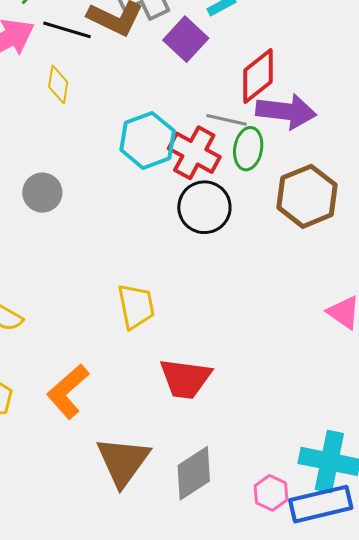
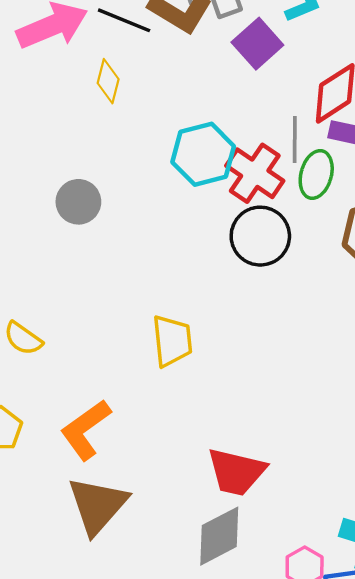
gray line: (226, 120) -> (295, 140), turned 72
red trapezoid: (185, 379) -> (236, 472), moved
brown triangle: (123, 461) -> (97, 505), moved

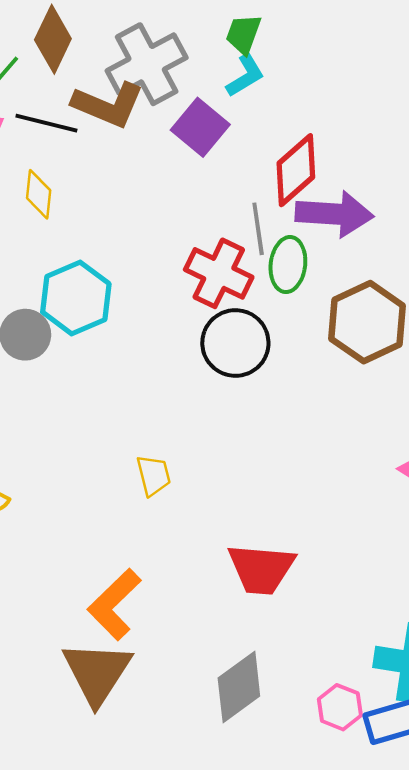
cyan hexagon: (203, 154) -> (76, 298), moved
yellow trapezoid: (172, 341) -> (154, 475), size x0.7
orange L-shape: (86, 430) -> (114, 604), moved
red trapezoid: (236, 472) -> (261, 569), moved

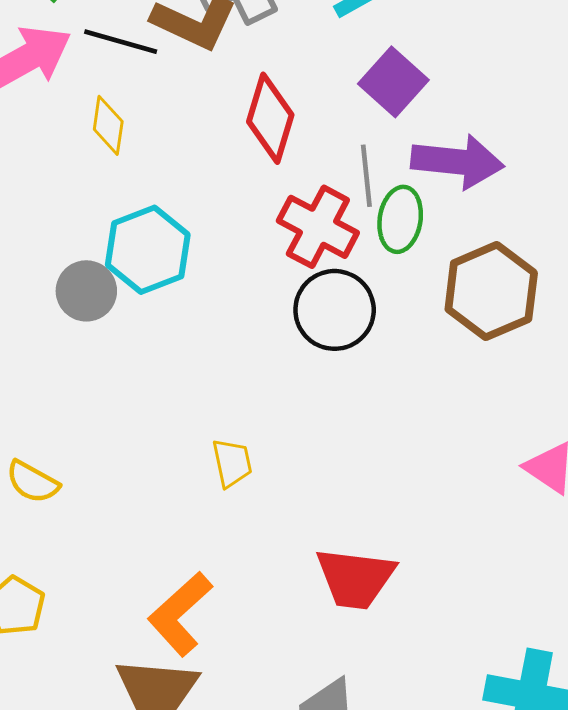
purple square: (200, 127) -> (393, 82), moved
red diamond: (296, 170) -> (270, 118), moved, turned -34

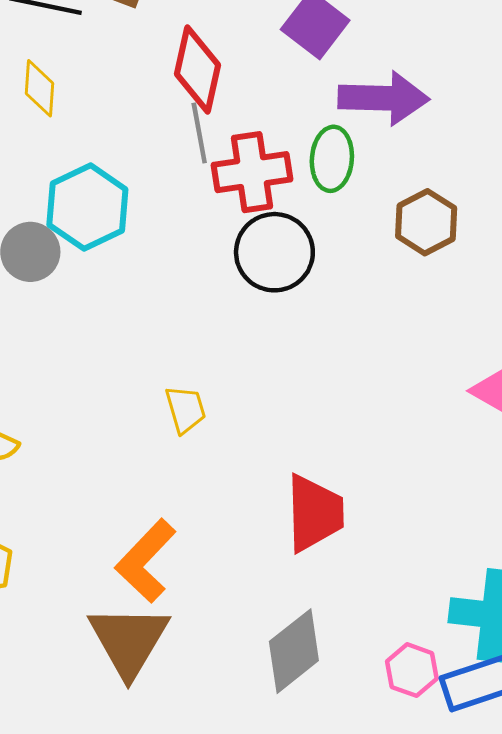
gray line: (366, 176) -> (199, 133), moved
red cross: (318, 227) -> (252, 172), turned -32
brown hexagon: (491, 291) -> (426, 222), size x0.7
red trapezoid: (355, 578) -> (314, 513), turned -94

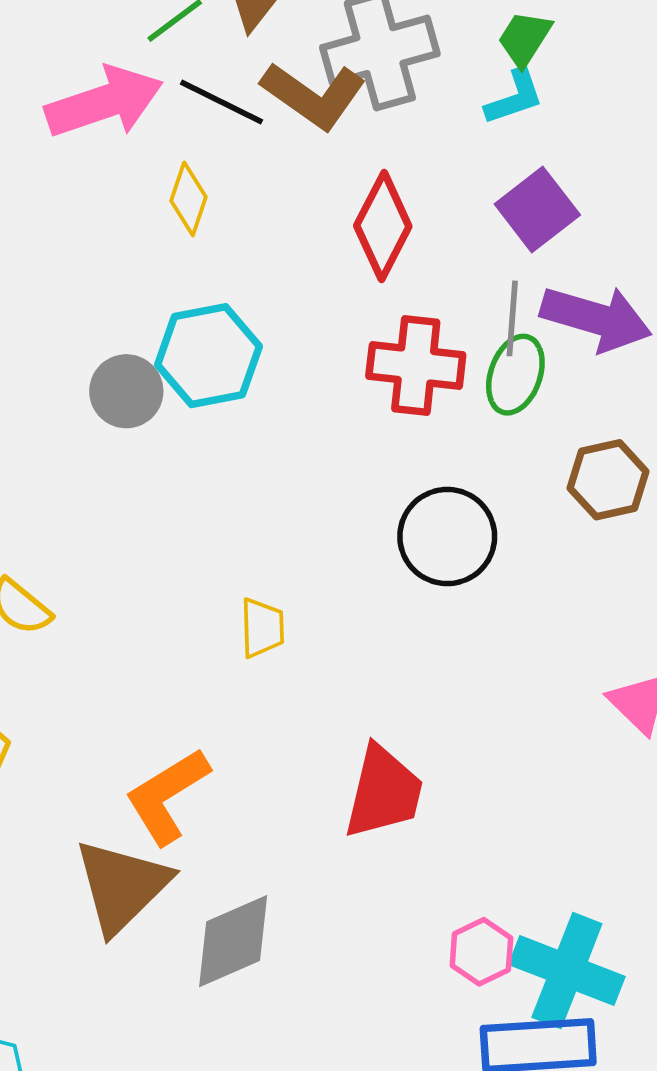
gray line: (199, 133) -> (512, 318), moved
black circle: (274, 252) -> (447, 537), moved
gray diamond: (294, 651) -> (233, 941), moved
pink hexagon: (412, 670) -> (481, 952), moved

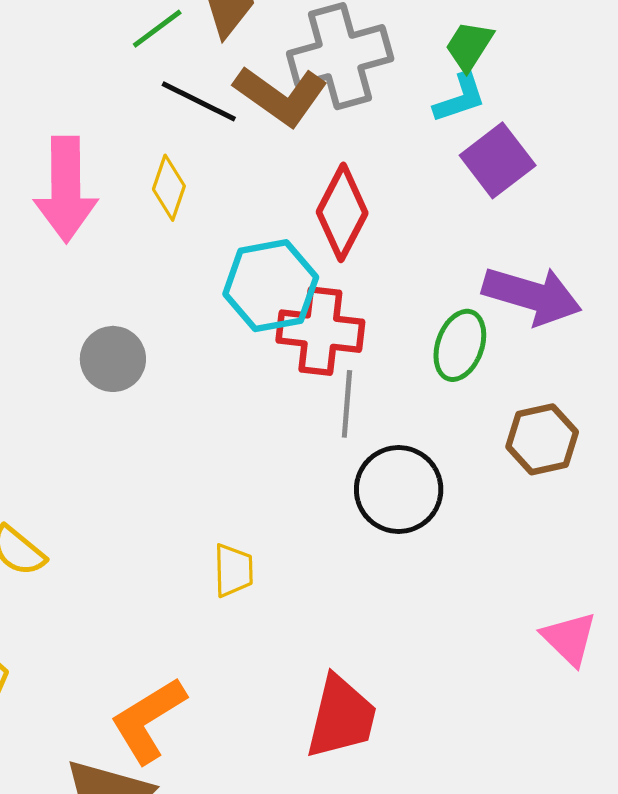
pink arrow: (104, 102) -> (66, 189), moved, turned 108
purple square: (537, 209) -> (498, 160), moved
gray line: (512, 318) -> (347, 404), moved
cyan hexagon: (208, 356) -> (271, 286), moved
red cross: (416, 365) -> (320, 331), moved

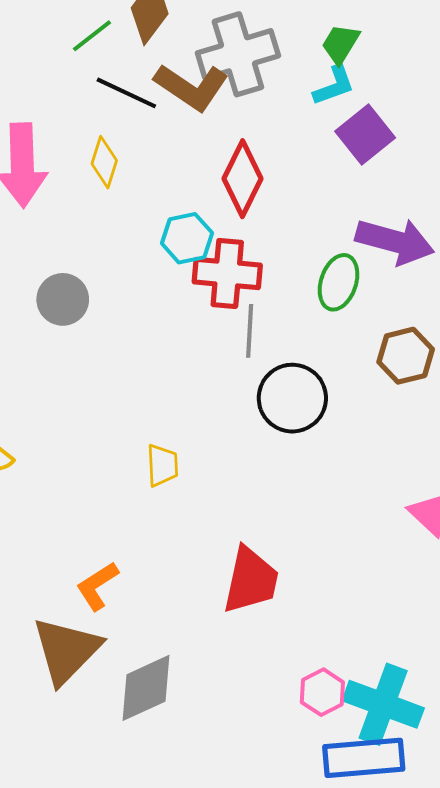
cyan hexagon: (271, 286) -> (187, 238), size x0.7
orange L-shape: (148, 720) -> (97, 586), size x0.7

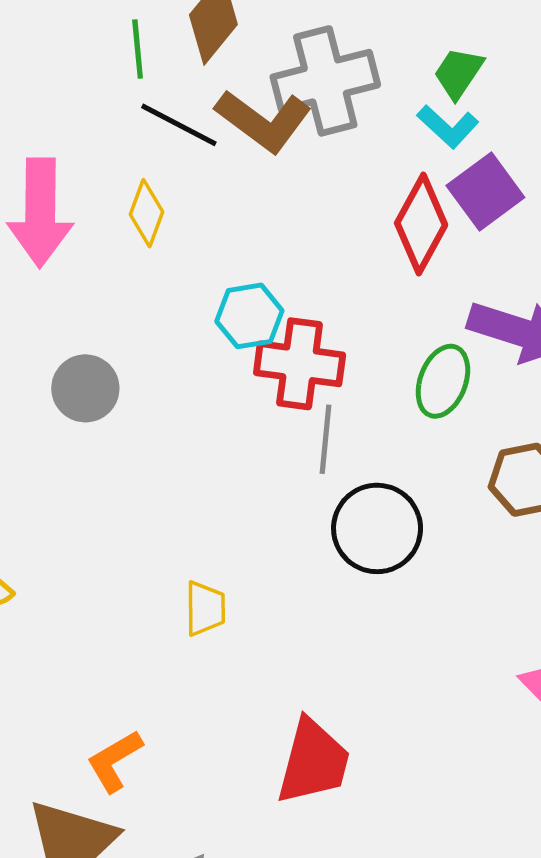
green line: (92, 36) -> (138, 49), turned -60
cyan L-shape: (334, 85) -> (448, 126), turned 60
red diamond: (242, 179) -> (421, 224), moved

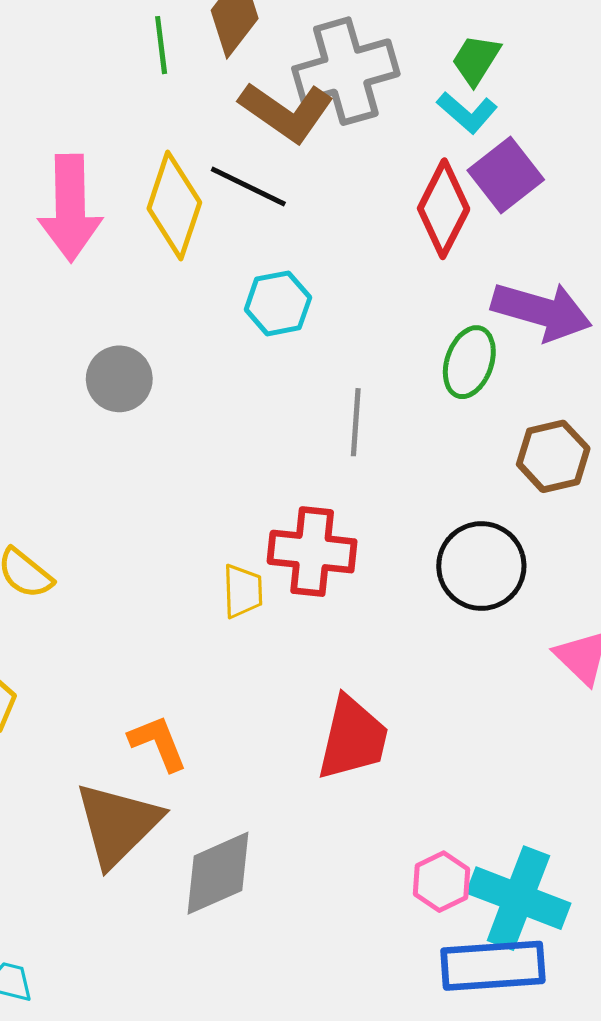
black line: (179, 125) -> (248, 187), moved
yellow diamond: (146, 213) -> (174, 206), size x1.6
red cross: (300, 364) -> (312, 552), moved
black circle: (377, 528) -> (481, 566), moved
orange L-shape: (115, 761) -> (158, 743), turned 100

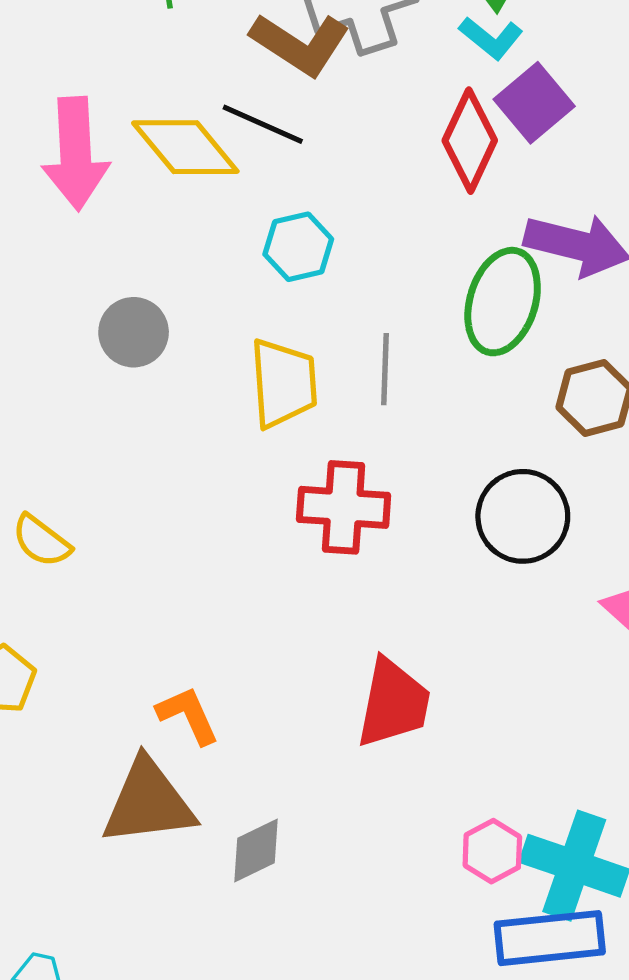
yellow diamond: (174, 206) -> (185, 147), turned -56
green ellipse: (469, 362) -> (503, 302), size x1.4
yellow trapezoid: (243, 591) -> (283, 383), moved, size x1.6
brown triangle: (118, 824) -> (148, 802), turned 40
gray diamond: (218, 873) -> (256, 850), size x0.7

